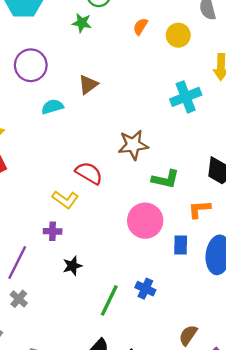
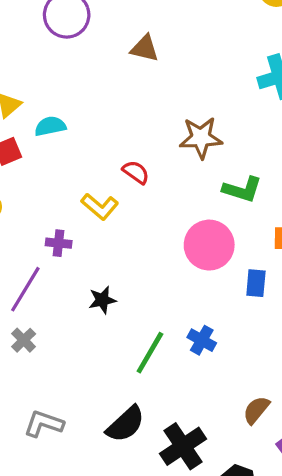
brown triangle: (88, 85) -> (145, 48), turned 45
cyan semicircle: (52, 107) -> (50, 126), moved
red semicircle: (89, 173) -> (136, 172), size x0.7
purple cross: (53, 231) -> (59, 243), moved

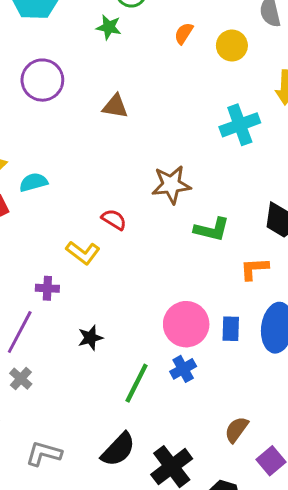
pink circle: (209, 245) -> (186, 324), moved
blue rectangle: (256, 283) -> (231, 329), moved
blue cross: (202, 340) -> (183, 369), turned 35

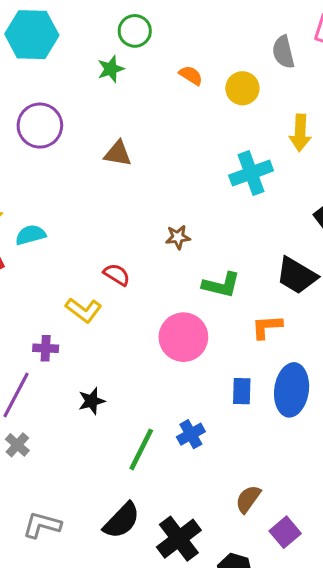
green star: (109, 27) -> (111, 69), turned -30
orange semicircle: (184, 33) -> (191, 75), turned 90
brown star: (171, 185) -> (178, 237), size x0.6
pink circle: (186, 324) -> (183, 337), moved

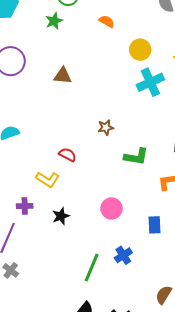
yellow circle: (242, 88) -> (140, 50), moved
pink circle: (183, 337) -> (111, 208), moved, size x0.7
black star: (92, 401) -> (61, 216), moved

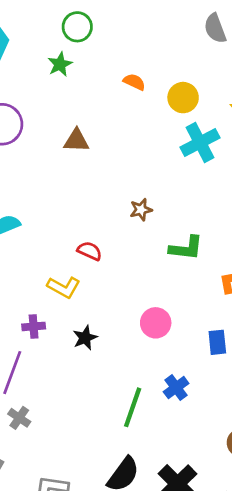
orange semicircle: (107, 21) -> (134, 82), moved

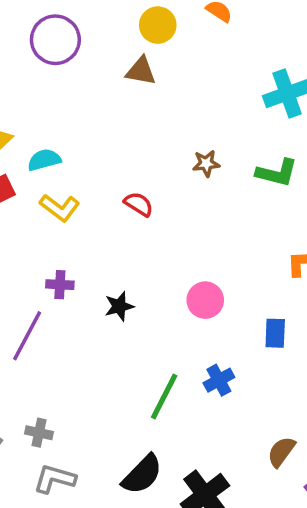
yellow circle: (183, 98) -> (158, 25), moved
green L-shape: (186, 248) -> (277, 173), moved
yellow L-shape: (64, 287) -> (60, 208), moved
gray cross: (19, 418) -> (39, 433), moved, turned -30

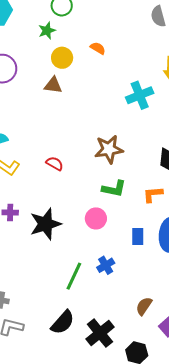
brown star: (206, 163) -> (109, 149), moved, size x1.8
green L-shape: (277, 173) -> (114, 189), moved
black star: (119, 306) -> (45, 224), size x1.8

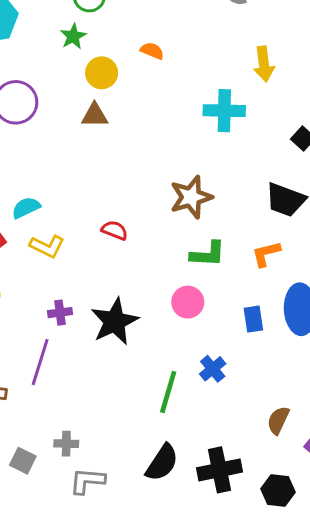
cyan cross: (140, 95) -> (224, 111), turned 32
black cross: (100, 333) -> (219, 470), turned 36

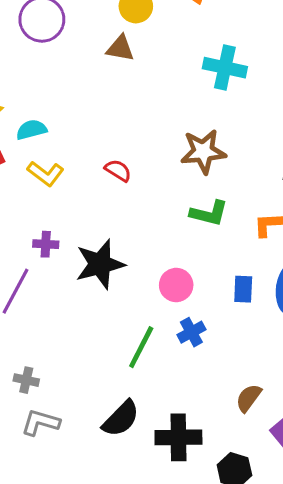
cyan cross: (224, 111) -> (225, 68), moved
pink circle: (188, 302) -> (176, 285), moved

